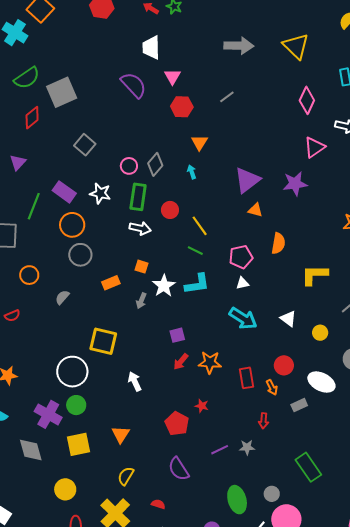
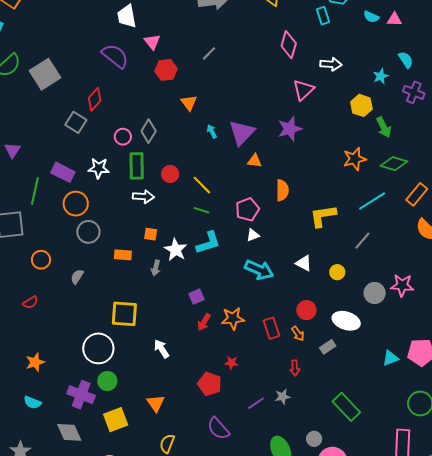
red diamond: (32, 118) -> (95, 99), moved
cyan arrow: (192, 172) -> (212, 131), moved
orange rectangle: (111, 283) -> (123, 255), turned 36

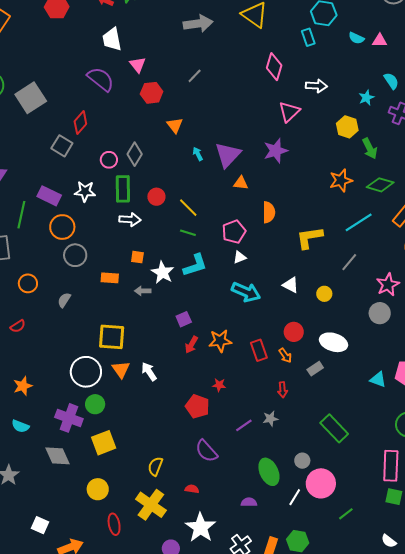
gray arrow: (156, 268) -> (143, 291), turned 77
pink star: (402, 285) -> (388, 285), moved, turned -30
gray circle: (375, 293) -> (380, 313), moved
cyan triangle: (390, 358) -> (378, 379), turned 42
orange triangle: (156, 403) -> (121, 369), moved

